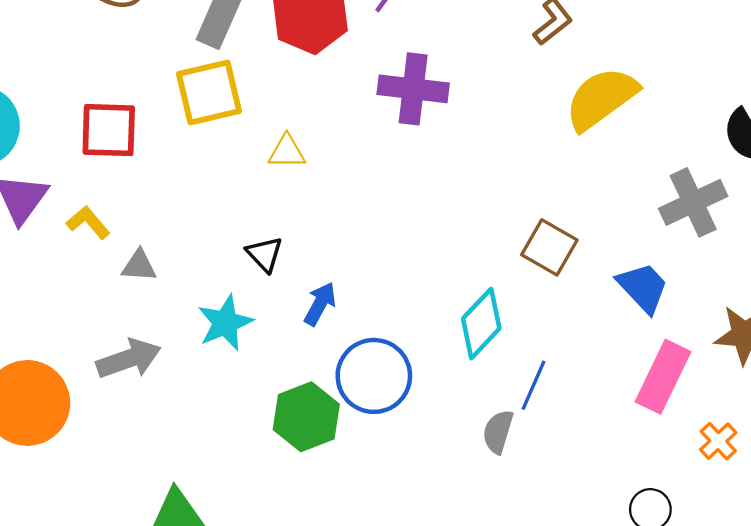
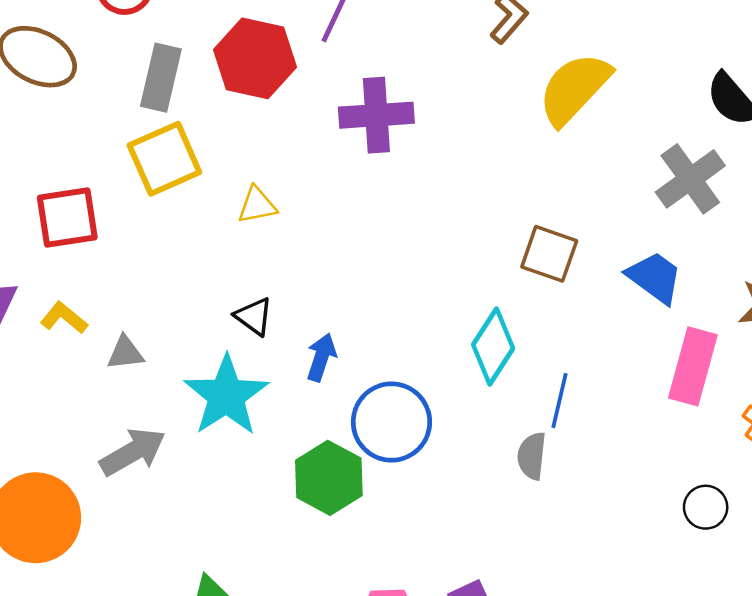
cyan star: (225, 323) -> (226, 396), size x1.4

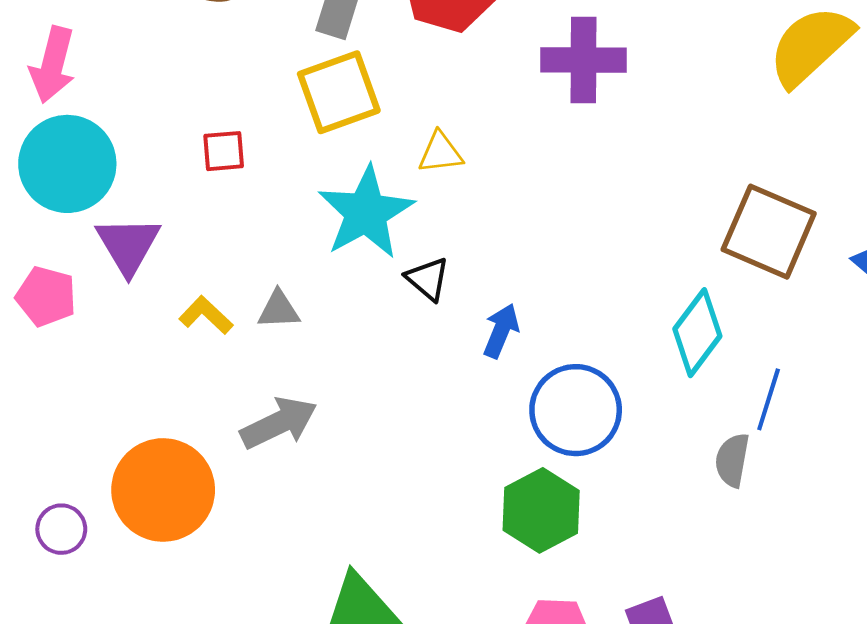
red square: (67, 217) -> (224, 151), size x0.6
brown square: (549, 254) -> (769, 232), size x1.4
yellow L-shape: (64, 318) -> (206, 315), moved
cyan star: (226, 396) -> (366, 212), moved
green hexagon: (329, 478) -> (541, 510), moved

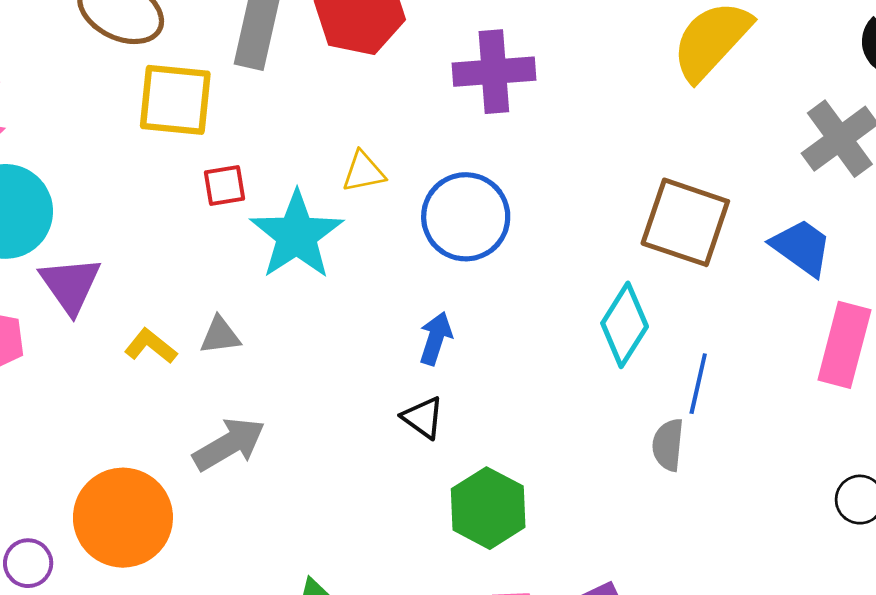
yellow square: (339, 92) -> (175, 100), moved, turned 30
red square: (224, 151) -> (225, 185), moved
black triangle: (428, 279) -> (423, 418), moved
blue circle: (576, 410) -> (466, 217), moved

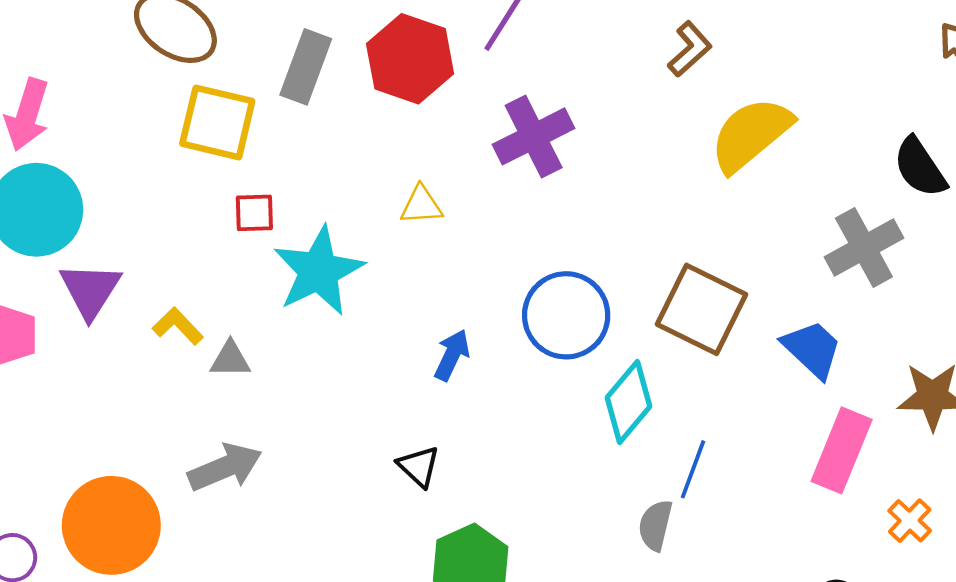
purple cross: (494, 72) -> (534, 136), turned -30
yellow triangle: (364, 172) -> (421, 205), moved
blue circle: (466, 217) -> (566, 315), moved
blue arrow: (436, 338) -> (452, 355), moved
yellow L-shape: (151, 346) -> (178, 326), moved

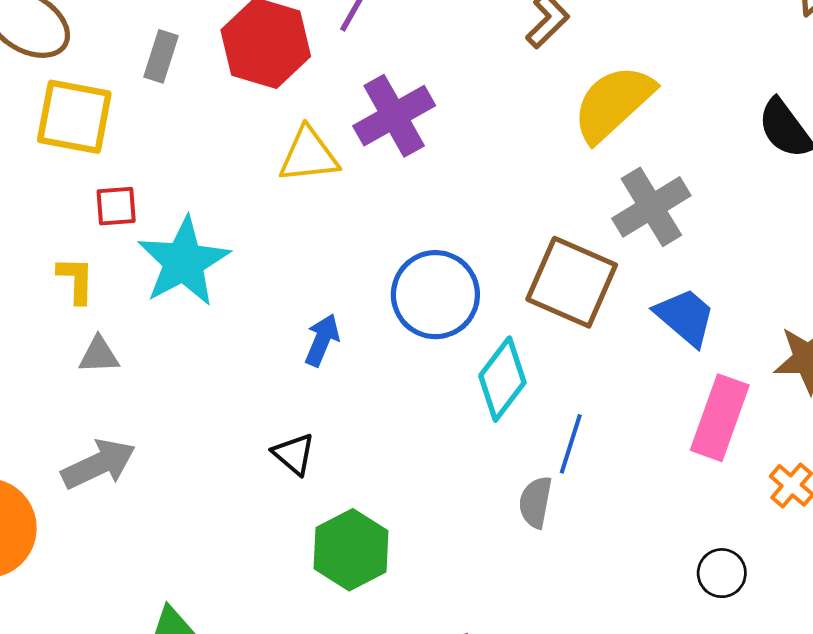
gray rectangle: (306, 67) -> (161, 56), size x0.7
yellow triangle: (421, 205) -> (309, 155), moved, size x1.4
gray cross: (864, 247) -> (651, 207), moved
yellow L-shape: (178, 326) -> (76, 280), moved, turned 48

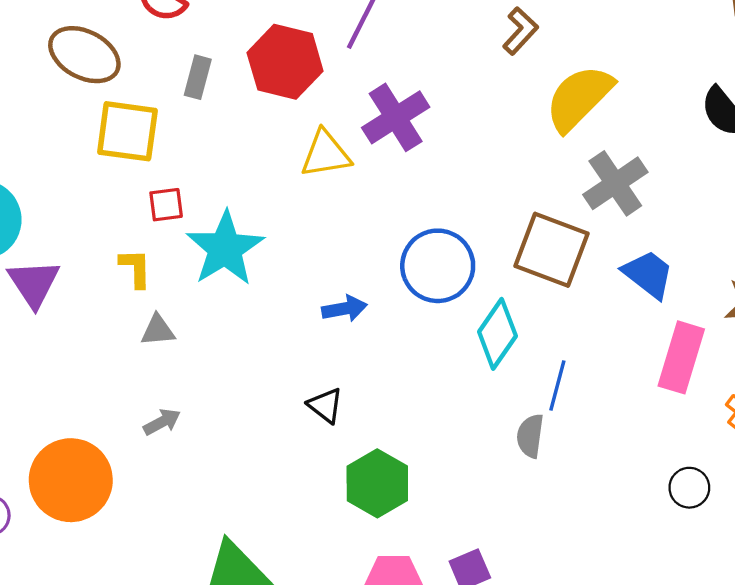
blue arrow: (322, 340) -> (344, 309), turned 60
gray arrow: (99, 464) -> (162, 422), size x0.6

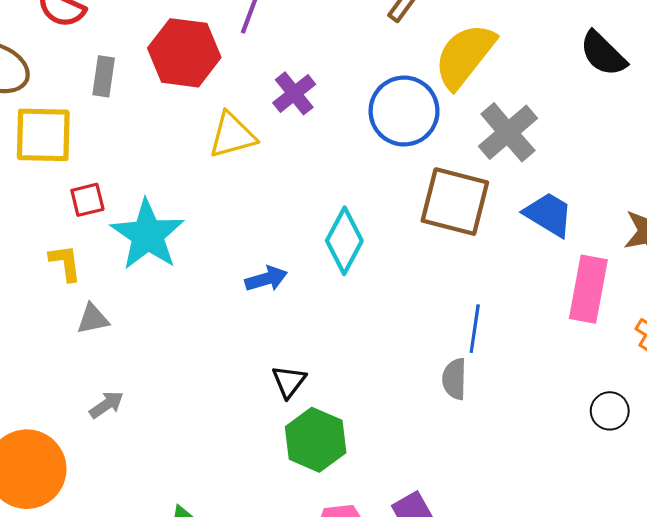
purple cross: (396, 117) -> (294, 93), size x0.7
blue circle: (438, 266) -> (404, 111), moved
cyan diamond: (497, 334) -> (344, 241), moved
black triangle: (325, 405) -> (289, 382), moved, turned 36

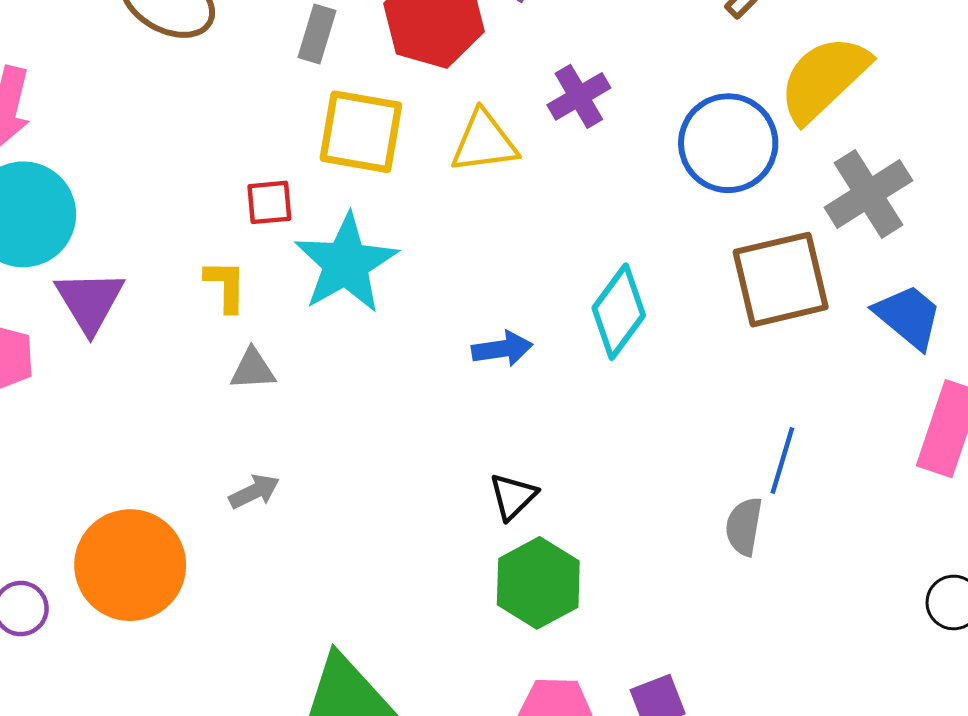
yellow square: (43, 135) -> (361, 132), moved
brown square: (455, 202) -> (781, 280), turned -36

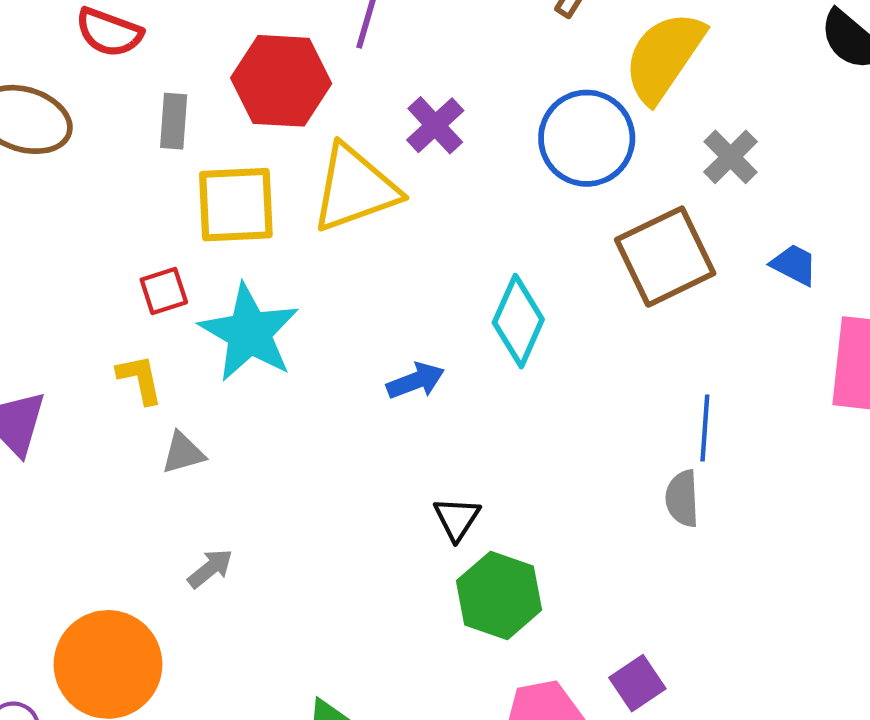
yellow triangle: (484, 142) -> (355, 188), size x1.4
gray cross: (868, 194) -> (731, 157), size x0.7
blue trapezoid: (908, 316) -> (794, 265), size x0.7

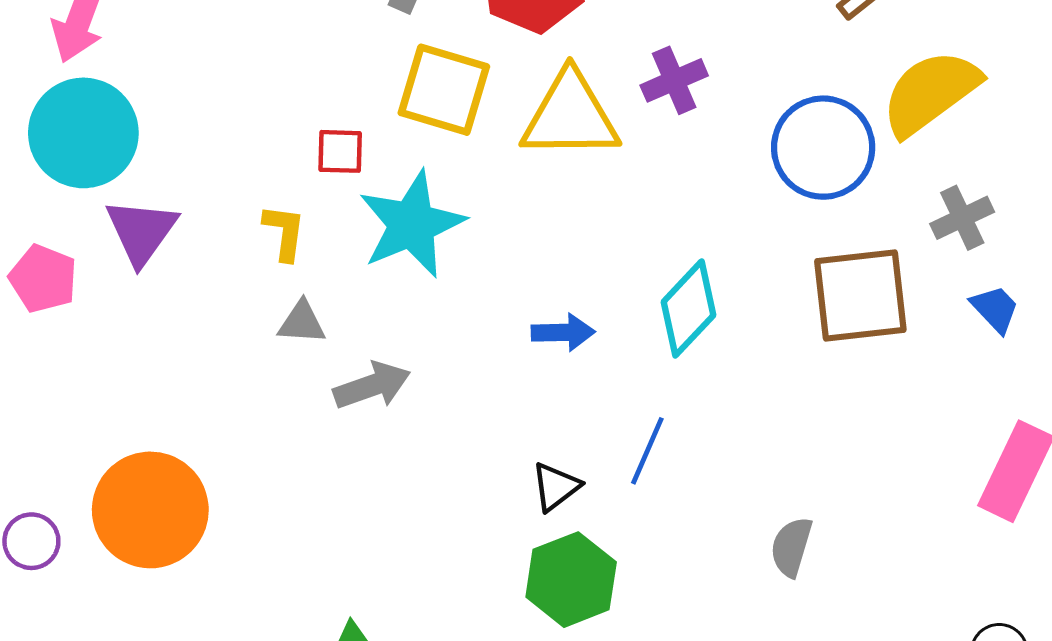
blue trapezoid: (794, 265) -> (995, 309), moved
blue line: (705, 428) -> (647, 451), moved
gray arrow: (210, 568) -> (372, 386), moved, size x1.4

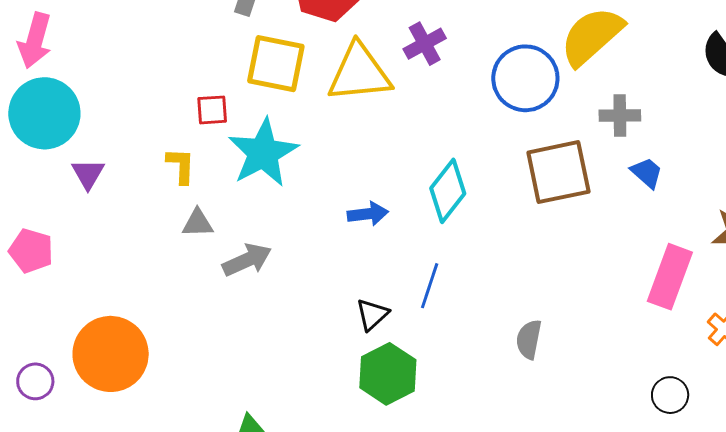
gray cross: (962, 218) -> (620, 115), turned 30
purple triangle: (141, 231) -> (88, 174), size x0.7
pink pentagon: (43, 279) -> (31, 251), moved

